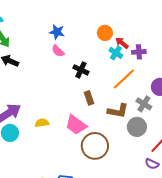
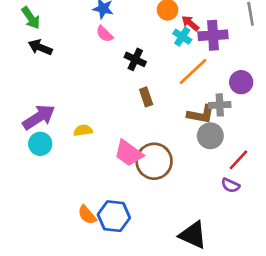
purple cross: (139, 52) -> (213, 35), size x1.5
gray cross: (144, 104) -> (220, 105), turned -35
brown L-shape: (118, 111) -> (201, 114), moved
pink trapezoid: (76, 125) -> (129, 153), moved

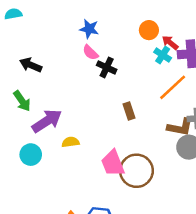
green arrow: (31, 18) -> (22, 101), moved
black cross: (135, 59) -> (107, 67), moved
purple arrow: (39, 117) -> (47, 121), moved
pink trapezoid: (129, 153) -> (113, 163), turned 32

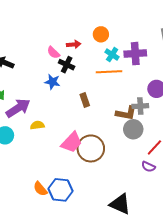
blue star: (89, 29) -> (52, 82), moved
red arrow: (170, 43) -> (74, 44), moved, turned 136
orange line: (173, 87) -> (109, 72), moved, turned 40
pink trapezoid: (113, 163) -> (72, 142), turned -115

